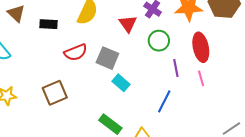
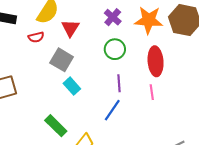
red triangle: (128, 24) -> (70, 28), moved
red semicircle: (76, 52) -> (36, 37), moved, size x0.7
purple line: (176, 68) -> (119, 83), moved

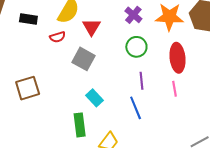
cyan rectangle: (72, 86) -> (95, 98), moved
blue line: (112, 110) -> (136, 108), turned -55
green rectangle: (56, 126) -> (80, 125), turned 40

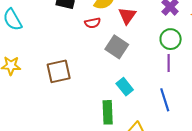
purple line: (142, 81) -> (169, 63), moved

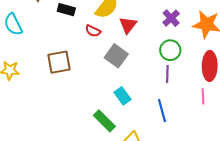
red semicircle: (93, 23) -> (93, 31), turned 35
brown square: (59, 71) -> (59, 62), moved
green rectangle: (108, 112) -> (104, 121), turned -45

